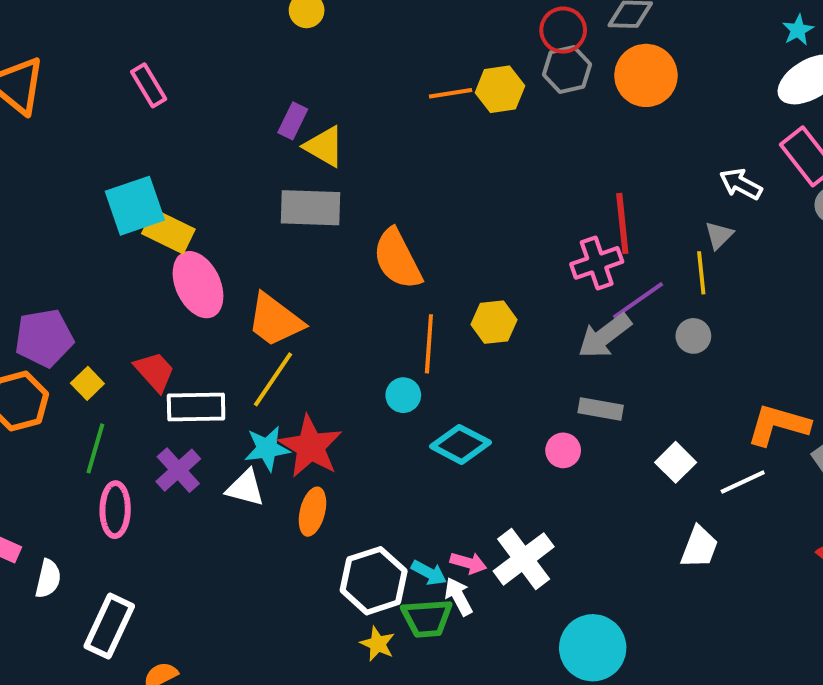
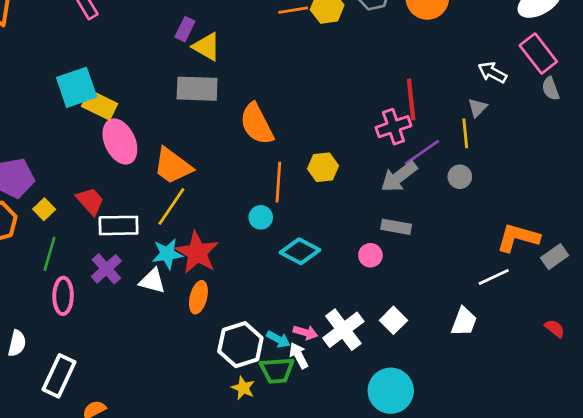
white square: (676, 462) -> (393, 320), moved

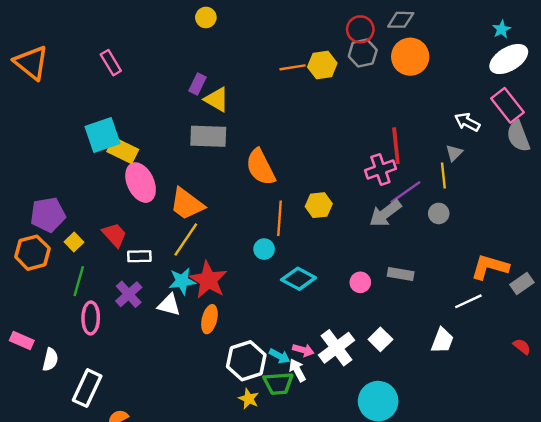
gray semicircle: (551, 89) -> (518, 136), size x1.5
white rectangle: (119, 225) -> (139, 256), size x0.7
gray rectangle: (396, 227) -> (401, 274), moved

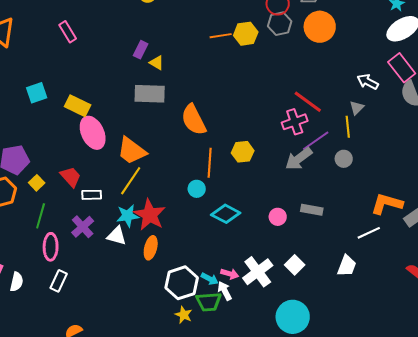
yellow triangle: (217, 99) -> (157, 63), size x0.7
cyan square: (103, 135) -> (37, 93), moved, size x0.7
red line: (396, 146) -> (308, 102), turned -48
white rectangle: (87, 388) -> (59, 281), moved, size x0.7

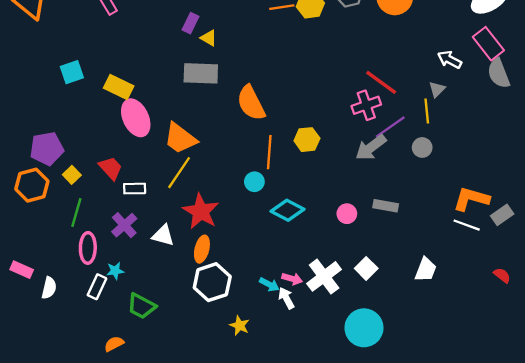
cyan star: (128, 216) -> (115, 271), moved, size x0.7
white line: (369, 233) -> (467, 225), moved, turned 45
white hexagon: (182, 283) -> (212, 282), moved
green trapezoid: (209, 302) -> (141, 306), moved, turned 32

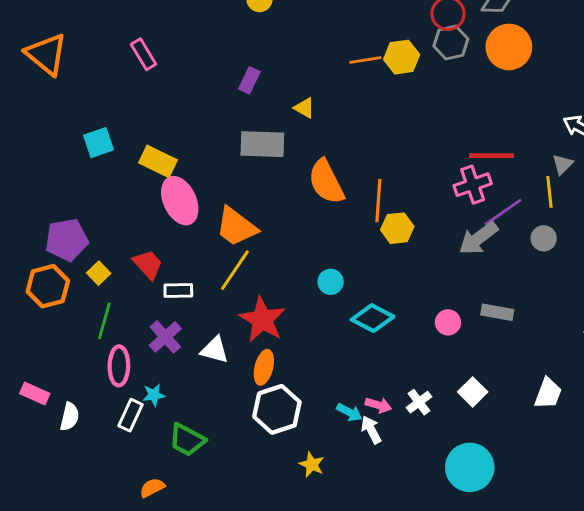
yellow triangle: (209, 38) -> (304, 108), moved
red line: (381, 82) -> (491, 156), turned -36
orange line: (269, 152) -> (378, 201), moved
white cross: (324, 276) -> (419, 402), size x0.6

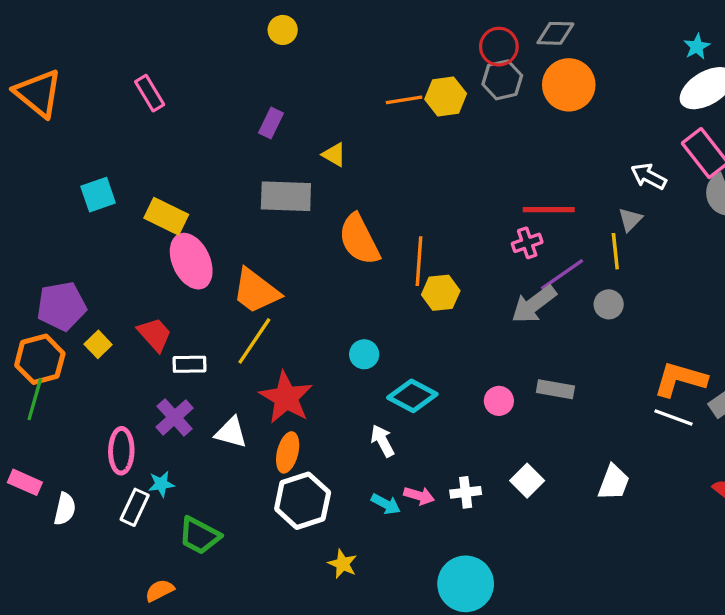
pink cross: (473, 185) -> (527, 243), size x0.7
green line: (104, 321) -> (35, 399), moved
white cross: (419, 402) -> (466, 492), turned 30
white arrow: (371, 430) -> (382, 441), moved
cyan circle: (470, 467) -> (466, 584), moved

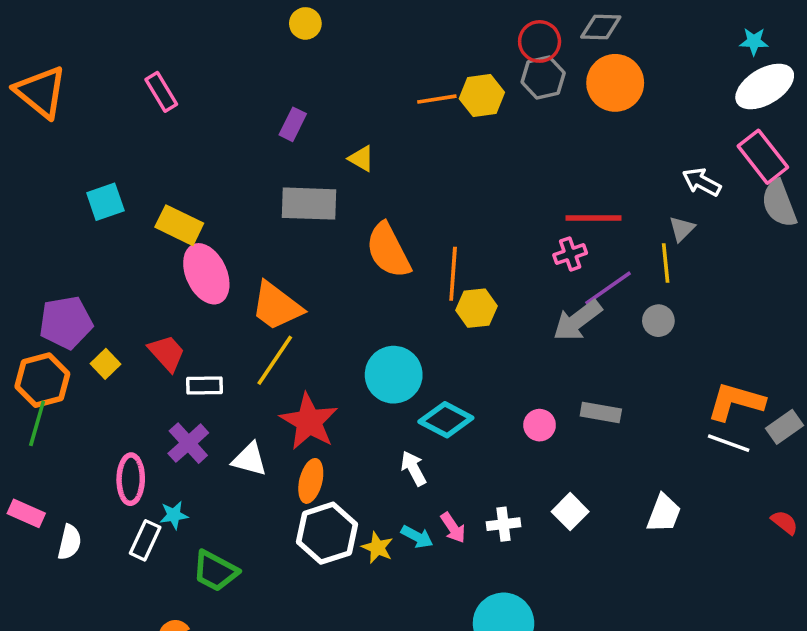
cyan star: (697, 47) -> (754, 41), turned 30
cyan circle: (364, 354) -> (394, 375), size x1.8
pink arrow: (419, 496) -> (453, 528), turned 40
yellow star: (343, 564) -> (377, 548), moved

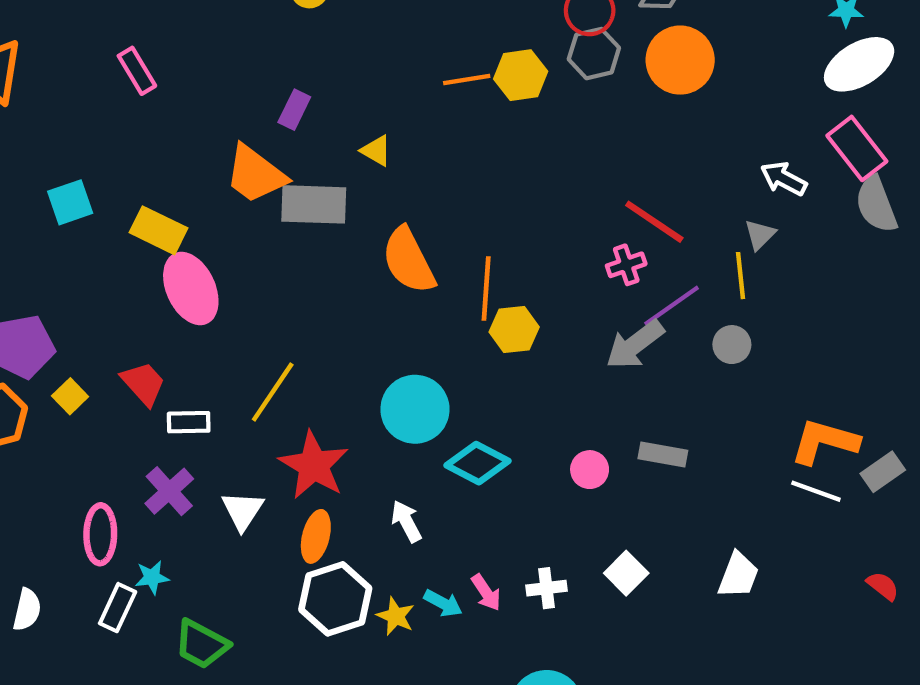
red line: (594, 218) -> (654, 222), turned 34
orange trapezoid: (277, 306) -> (255, 174), moved
white triangle: (250, 459) -> (243, 511), turned 48
white arrow: (413, 468) -> (406, 521), moved

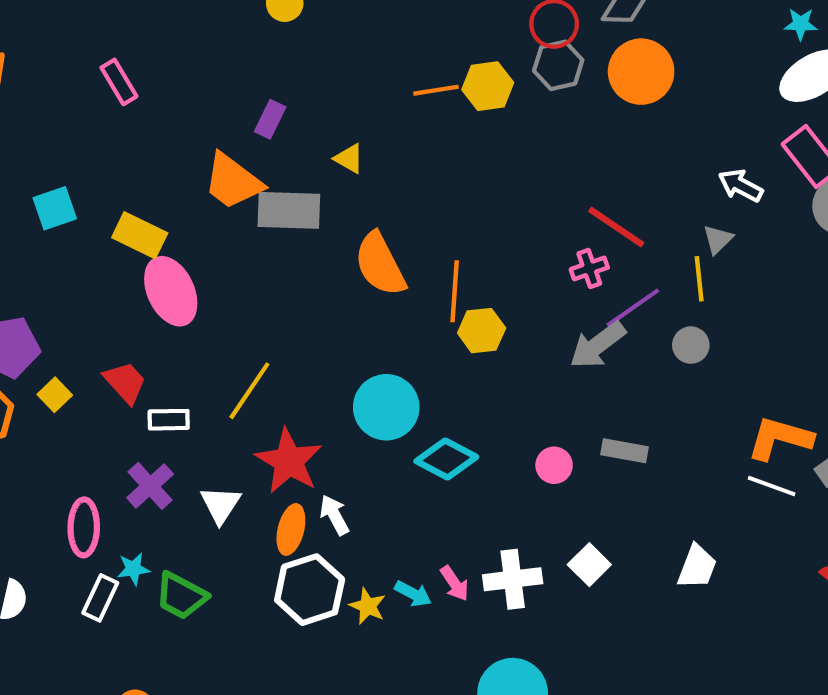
white arrow: (406, 521) -> (334, 515), moved
white cross: (546, 588) -> (513, 579), size x1.5
green trapezoid: (202, 644) -> (181, 596), moved

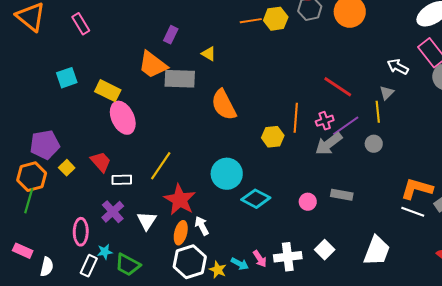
pink rectangle: (119, 82) -> (81, 24), moved
pink cross: (589, 268) -> (325, 121), moved
orange line: (455, 291) -> (296, 118), moved
white trapezoid: (697, 567) -> (377, 251), size x1.4

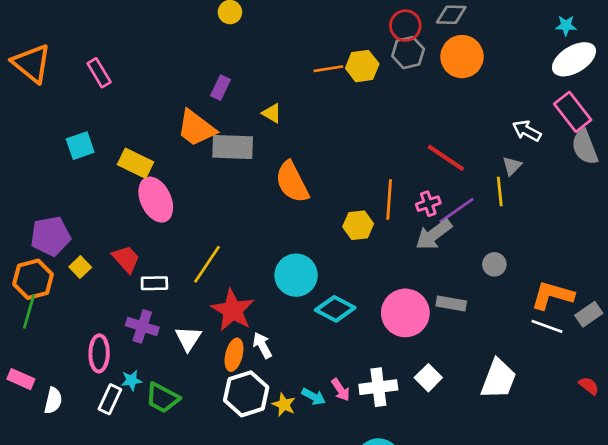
gray circle: (374, 144) -> (494, 264), moved
pink circle: (308, 202) -> (405, 313), size x2.0
purple cross: (113, 212) -> (142, 326), turned -30

